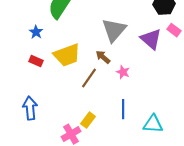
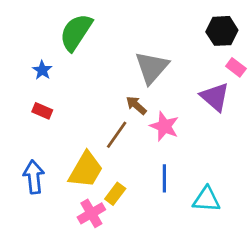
purple triangle: (151, 39) -> (215, 97), moved
yellow trapezoid: (67, 55) -> (86, 170), moved, turned -40
pink star: (123, 72) -> (164, 126), size x1.5

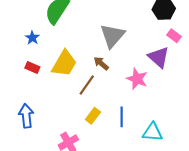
pink star: (164, 126) -> (137, 79), moved
yellow trapezoid: (86, 170) -> (64, 63), moved
yellow rectangle: (115, 194) -> (93, 116), moved

